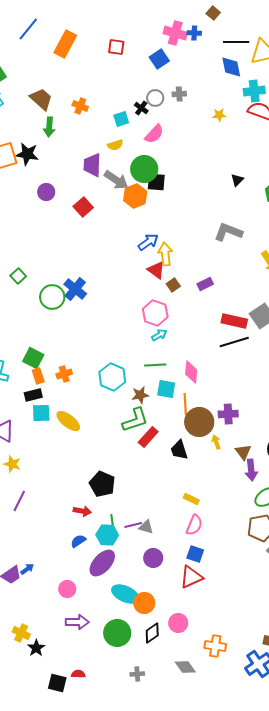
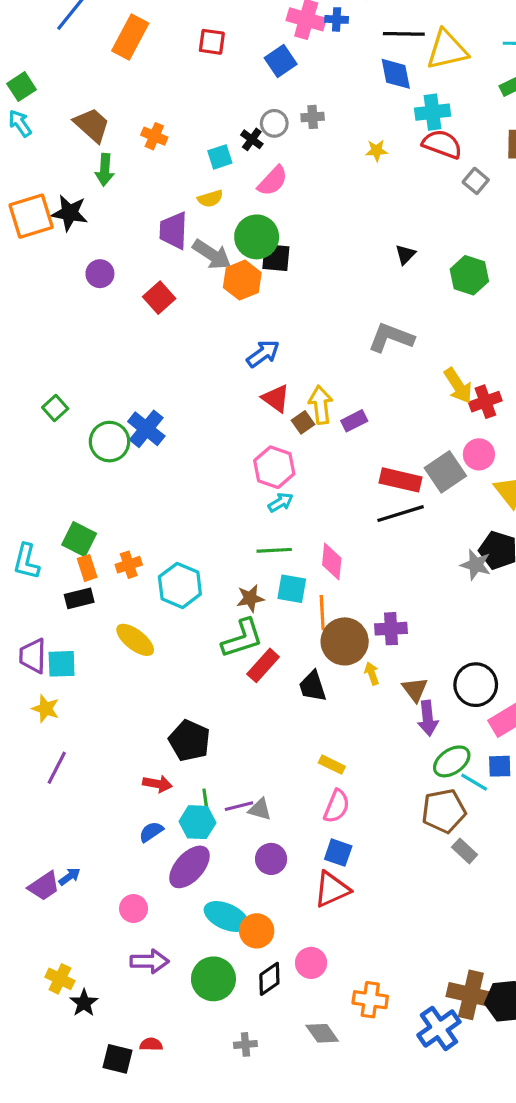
yellow arrow: (165, 254) -> (321, 405), moved
cyan hexagon: (112, 377) -> (180, 585), moved
cyan square: (41, 413) -> (62, 664), moved

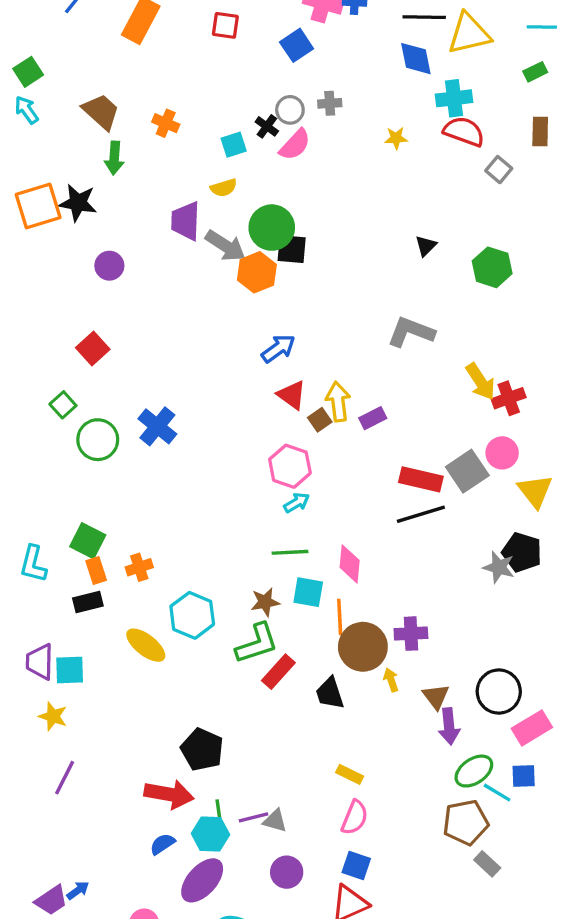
pink semicircle: (273, 181) -> (295, 145), moved
red square: (159, 298) -> (93, 349), moved
green circle: (110, 442) -> (98, 440), moved
cyan hexagon: (180, 585) -> (192, 615), moved
red arrow: (157, 784) -> (169, 794), size x1.6

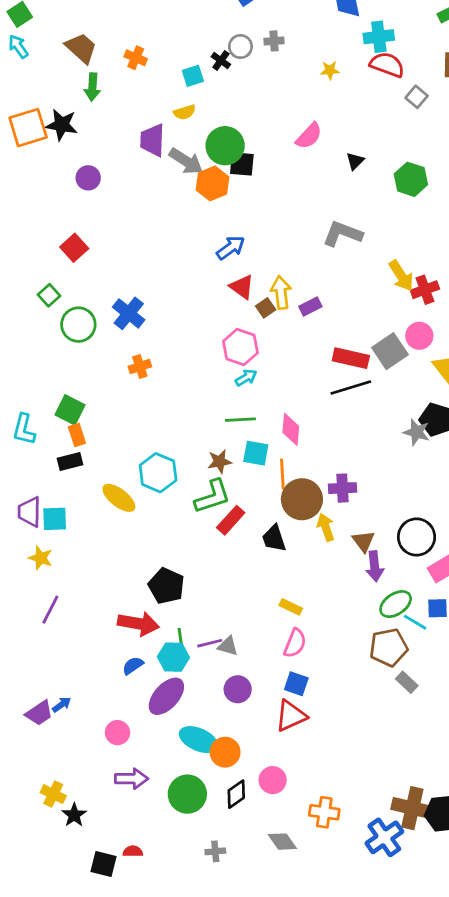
pink semicircle: (295, 145) -> (309, 136), moved
orange cross: (139, 567) -> (140, 367), moved
yellow arrow: (391, 680) -> (326, 527), size x1.4

